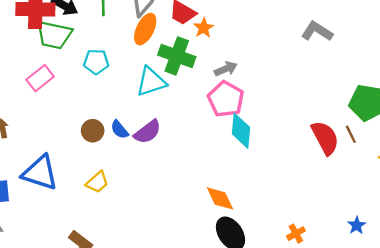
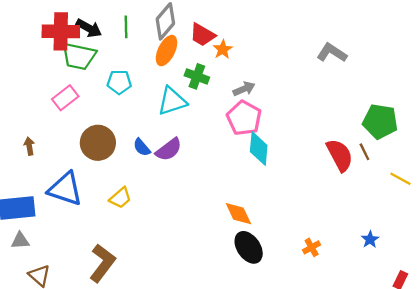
green cross: (177, 56) -> (197, 76), size x0.7
brown circle: (93, 131) -> (98, 143), moved, size x1.6

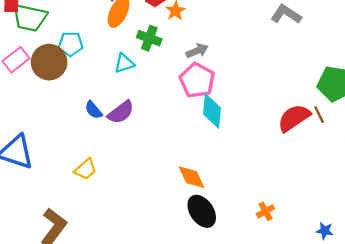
cyan triangle: (172, 101) -> (124, 63), size x0.7
brown circle: (98, 143) -> (49, 62), moved
red semicircle: (340, 155) -> (294, 118), turned -96
yellow trapezoid: (120, 198) -> (86, 169), moved
blue star: (370, 240) -> (325, 231), moved, turned -30

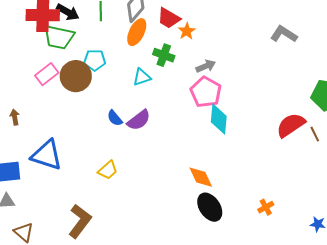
brown line: (319, 114) -> (315, 134), moved

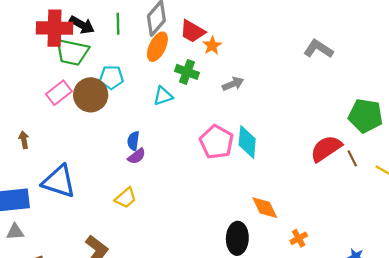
pink pentagon: (206, 92) -> (217, 142), moved
blue semicircle: (115, 118) -> (133, 141), turned 48
purple semicircle: (139, 120) -> (137, 156), moved, size x0.7
orange diamond: (201, 177) -> (265, 208), moved
black ellipse: (210, 207) -> (237, 238), turned 36

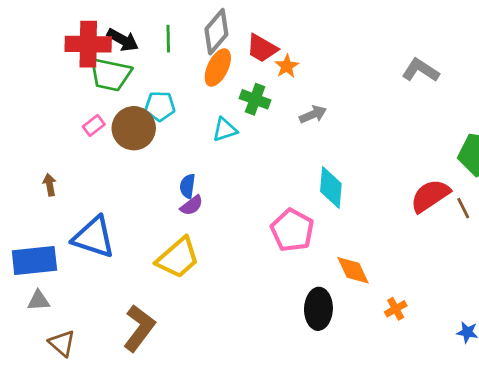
pink rectangle: (59, 93) -> (94, 125), size x0.7
pink pentagon: (217, 142) -> (292, 230), moved
yellow trapezoid: (126, 198) -> (178, 258), size x1.6

